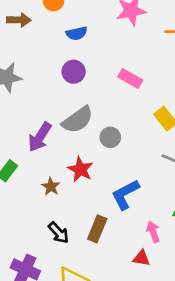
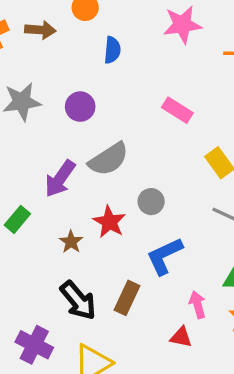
blue semicircle: (77, 33) -> (112, 50), turned -75
purple circle: (74, 72) -> (80, 107), moved
gray circle: (110, 137) -> (151, 202), moved
black arrow: (59, 233) -> (78, 300), size x1.4

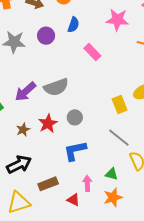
purple circle: (80, 107) -> (46, 36), moved
pink rectangle: (177, 110) -> (92, 52), moved
brown rectangle: (127, 298) -> (48, 184), moved, turned 30
black arrow: (78, 300) -> (19, 164), turned -90

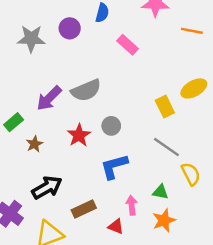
brown star: (23, 130) -> (34, 144), moved

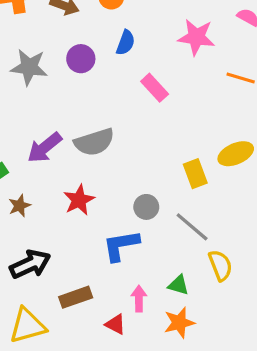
gray circle: (111, 126) -> (146, 207), moved

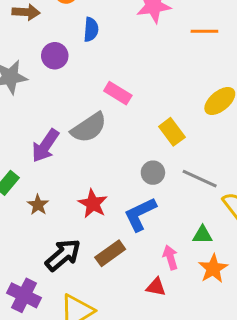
pink rectangle: (155, 88) -> (118, 93), moved
yellow rectangle: (195, 174) -> (172, 132), moved
red star: (79, 200) -> (93, 204), moved
brown rectangle: (76, 297) -> (110, 253), moved

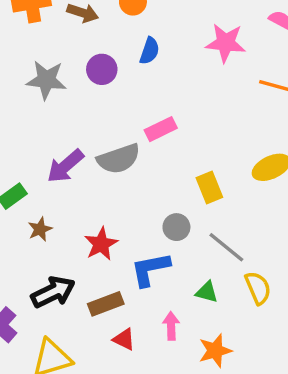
pink rectangle: (118, 93) -> (161, 129), turned -72
green triangle: (203, 235) -> (207, 292), moved
red triangle: (156, 287) -> (124, 339), moved

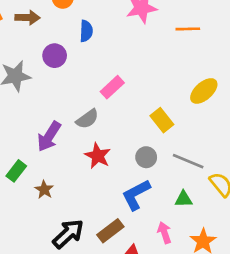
gray semicircle: (119, 159) -> (87, 119), size x0.7
red star: (101, 244) -> (98, 156), moved

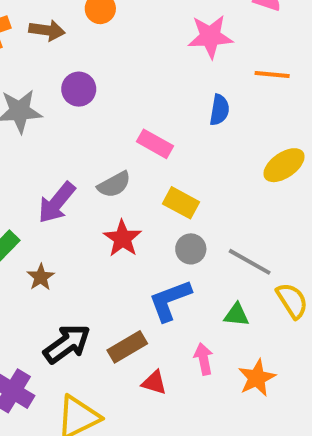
blue semicircle: (86, 31) -> (219, 110), moved
pink rectangle: (112, 87) -> (155, 144), turned 65
yellow rectangle: (162, 120) -> (181, 203), moved, turned -30

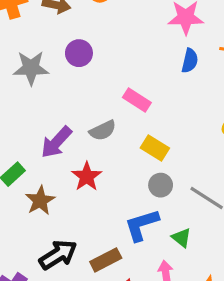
blue semicircle: (219, 110) -> (190, 61), moved
red star: (122, 238) -> (87, 176), moved
brown star: (41, 277) -> (40, 201), size x1.4
green triangle: (236, 315) -> (181, 238), moved, turned 30

